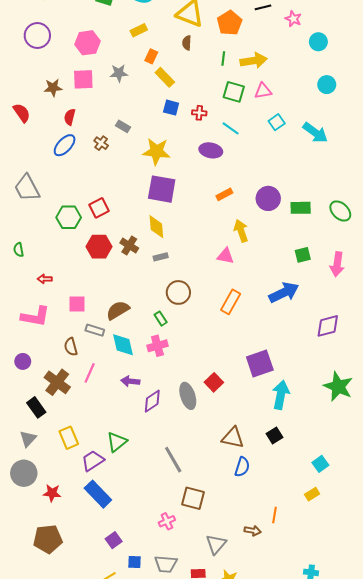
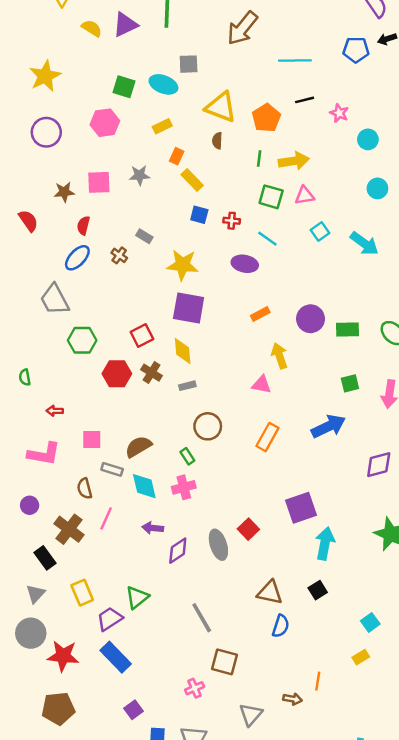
pink hexagon: (88, 43) -> (105, 123), moved
gray trapezoid: (27, 188) -> (55, 300), moved
red square: (99, 208) -> (142, 335), moved
red star: (52, 493) -> (63, 656), size x1.5

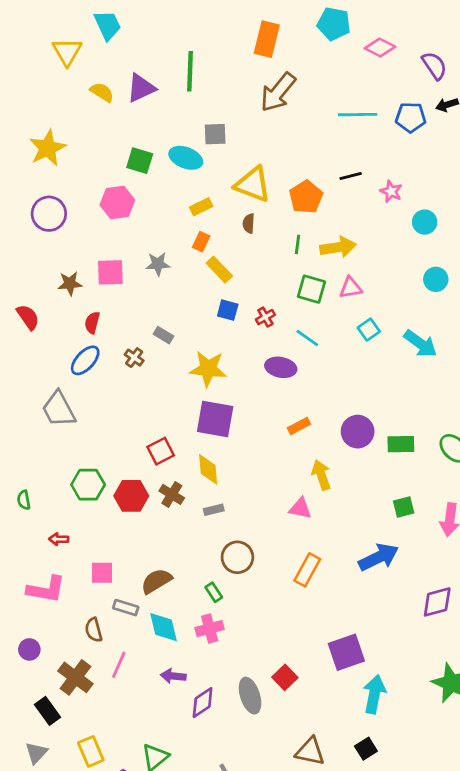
cyan line: (295, 60) -> (358, 115), moved
yellow rectangle: (162, 126) -> (201, 207), moved
red cross: (232, 221) -> (265, 317), turned -35
green hexagon: (82, 340) -> (88, 485), moved

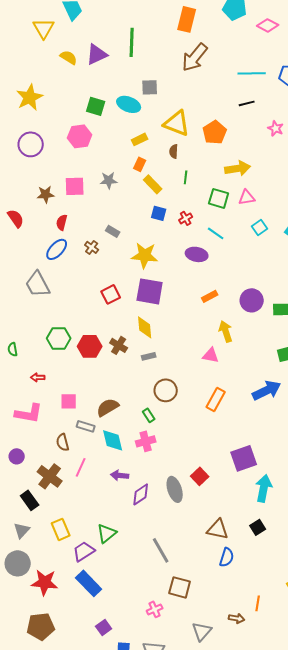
black line: (351, 176) -> (247, 103), moved
green line: (298, 244) -> (186, 177), moved
red square: (161, 451) -> (111, 294), moved

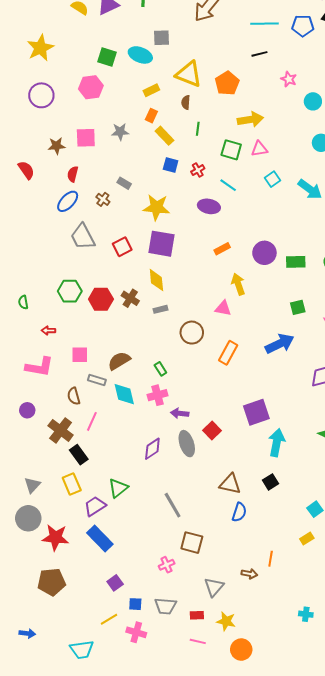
gray trapezoid: (38, 284) -> (83, 237), moved
brown circle: (166, 390) -> (192, 333), moved
purple arrow: (120, 475) -> (180, 413), moved
black rectangle: (30, 500) -> (79, 455), moved

